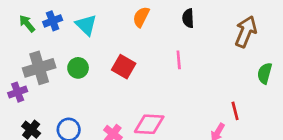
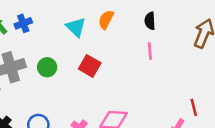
cyan triangle: (86, 25) -> (76, 27), moved
pink line: (179, 60) -> (150, 51), moved

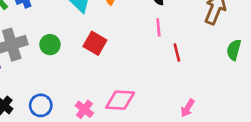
red line: (194, 107) -> (177, 52), moved

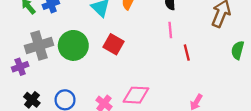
green circle: (50, 45) -> (73, 45), size x1.6

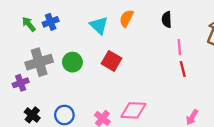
pink line: (170, 30) -> (179, 47), moved
green circle: (73, 45) -> (72, 62), size x0.7

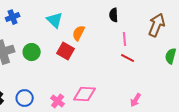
orange semicircle: (126, 18) -> (79, 33), moved
red line: (183, 69) -> (128, 58), turned -48

